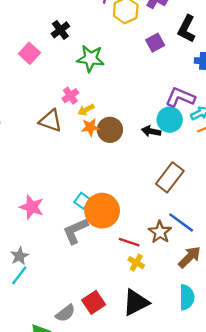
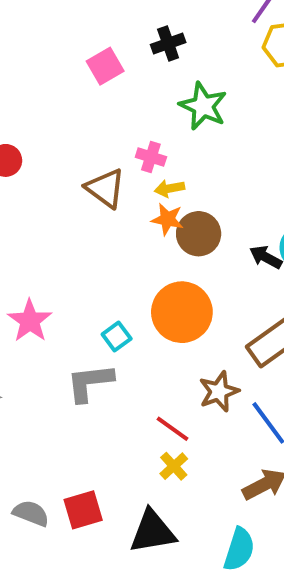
pink cross: (70, 96) -> (151, 157), turned 35
orange circle: (102, 211) -> (182, 312), moved
brown star: (160, 232) -> (219, 392), moved
gray semicircle: (65, 313) -> (31, 513), turned -138

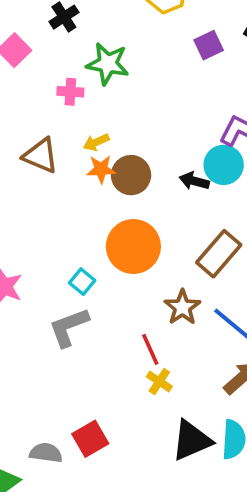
pink cross: (151, 157) -> (70, 92), moved
red line: (173, 429) -> (150, 349), turned 44
black triangle: (153, 532) -> (192, 440), moved

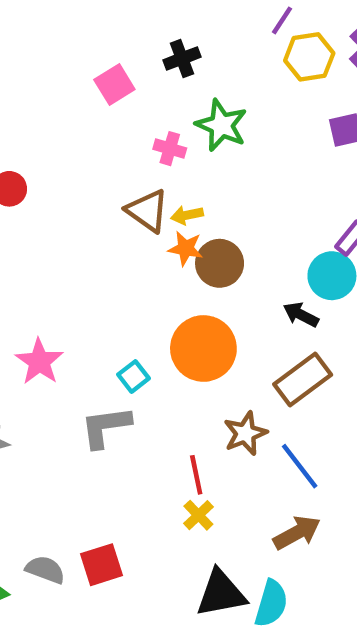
brown triangle: (41, 156) -> (147, 211), moved
black arrow: (194, 181) -> (301, 315), moved

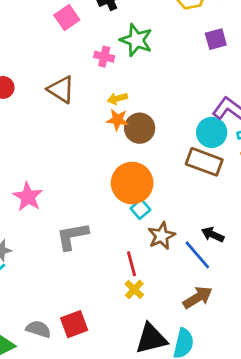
brown triangle: (147, 211) -> (61, 89), moved
black arrow: (301, 315) -> (213, 235), moved
cyan square: (133, 376) -> (140, 209), moved
brown rectangle: (303, 380) -> (204, 162), moved, turned 60

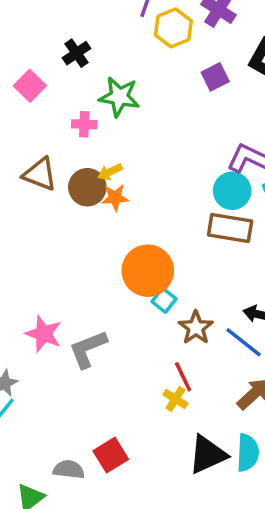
brown circle: (140, 128) -> (87, 187), moved
pink star: (28, 197) -> (44, 334), moved
red line: (132, 264) -> (183, 377), moved

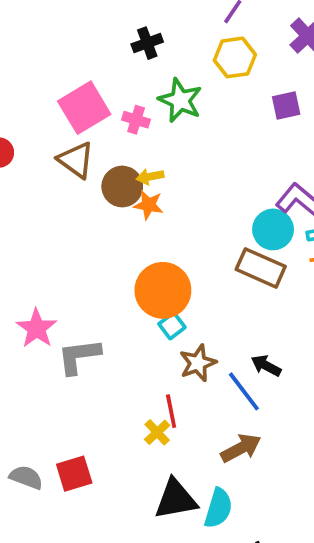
yellow hexagon: (173, 28) -> (235, 57), moved
pink square: (30, 86) -> (84, 108), moved, size x1.5

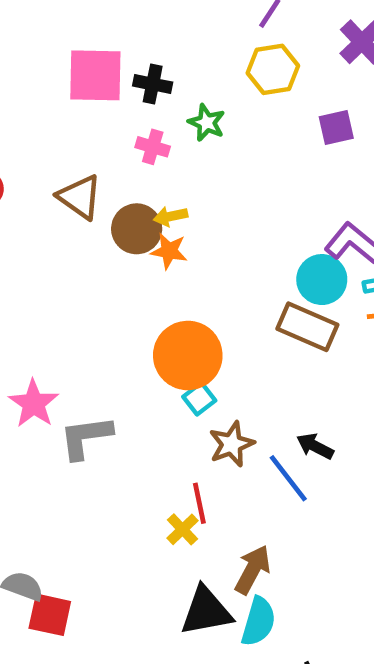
black cross: (147, 43) -> (153, 84), moved, turned 32
green star: (180, 100) -> (207, 123), size x0.7
pink square: (84, 108) -> (95, 75), moved, turned 33
brown arrow: (241, 448) -> (253, 570), moved, turned -33
red square: (74, 474) -> (50, 615), moved, turned 30

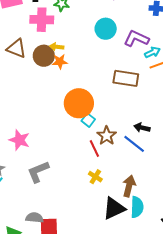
pink cross: (153, 147) -> (42, 20), size x1.6
yellow arrow: (171, 216) -> (57, 47), turned 32
cyan circle: (322, 280) -> (106, 29), moved
gray L-shape: (86, 437) -> (38, 172), moved
red line: (199, 503) -> (94, 149), moved

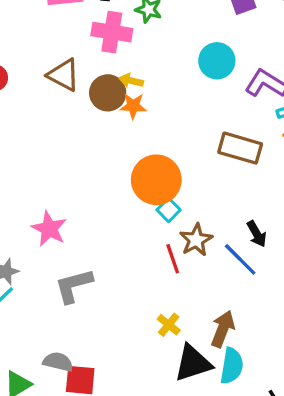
black arrow: (142, 128) -> (257, 234), turned -140
yellow cross: (95, 177) -> (169, 325), moved

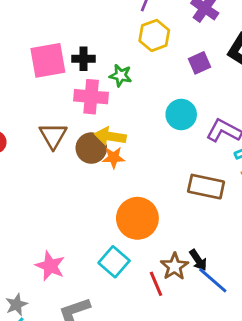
brown triangle: (64, 75) -> (53, 136), turned 36
yellow arrow: (131, 81) -> (110, 136), size x1.5
cyan square: (169, 210) -> (114, 262), moved, size x1.5
black arrow: (257, 234) -> (198, 260), moved

